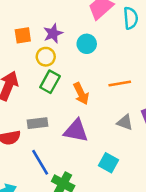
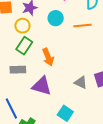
orange line: (120, 83) -> (82, 26), moved
gray rectangle: (37, 123) -> (18, 70), moved

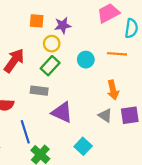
cyan circle: (56, 18) -> (86, 60), moved
orange arrow: (48, 57) -> (113, 90), moved

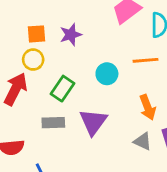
yellow circle: (52, 44) -> (33, 60), moved
purple triangle: (62, 112) -> (93, 122), moved, turned 50

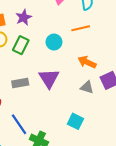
green rectangle: (62, 89) -> (21, 45), moved
orange arrow: (148, 107) -> (87, 62), turned 144

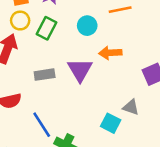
orange arrow: (87, 62) -> (110, 53), moved, turned -30
gray triangle: (87, 87) -> (131, 107), moved

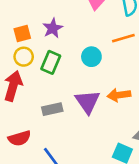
orange arrow: (110, 53) -> (119, 95), moved

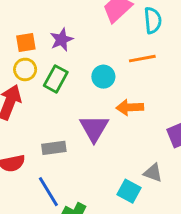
orange arrow: (119, 95) -> (130, 107), moved
gray rectangle: (52, 109) -> (54, 148), moved

